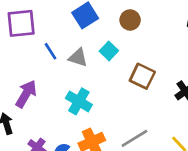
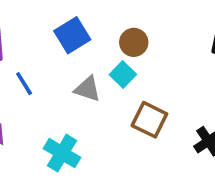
cyan square: (109, 51) -> (123, 75), moved
gray triangle: (78, 58) -> (87, 89), moved

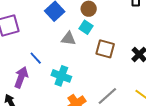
blue line: (24, 84) -> (36, 58), moved

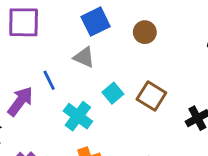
cyan square: (86, 27) -> (113, 93), moved
gray triangle: (68, 39) -> (84, 57), moved

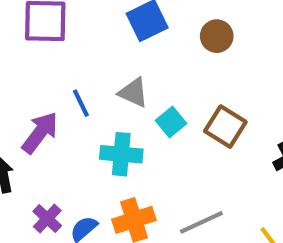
gray triangle: (84, 57) -> (133, 93), moved
cyan cross: (78, 116) -> (121, 154), turned -32

